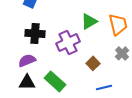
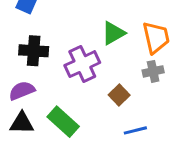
gray cross: (122, 53) -> (153, 71), moved, turned 32

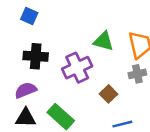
green triangle: (113, 33) -> (103, 41), turned 45

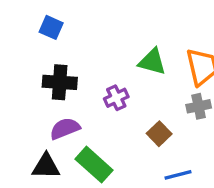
purple cross: (77, 68) -> (116, 98), size x0.6
purple semicircle: (26, 90) -> (65, 129), moved

